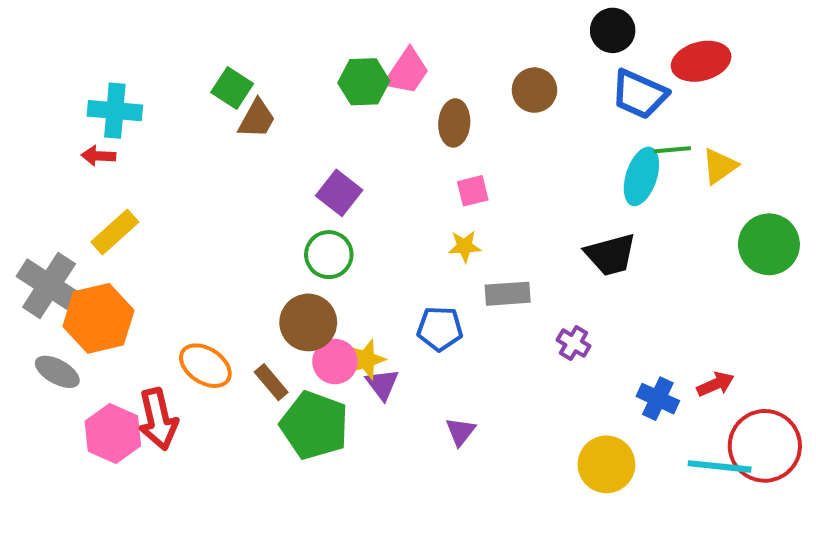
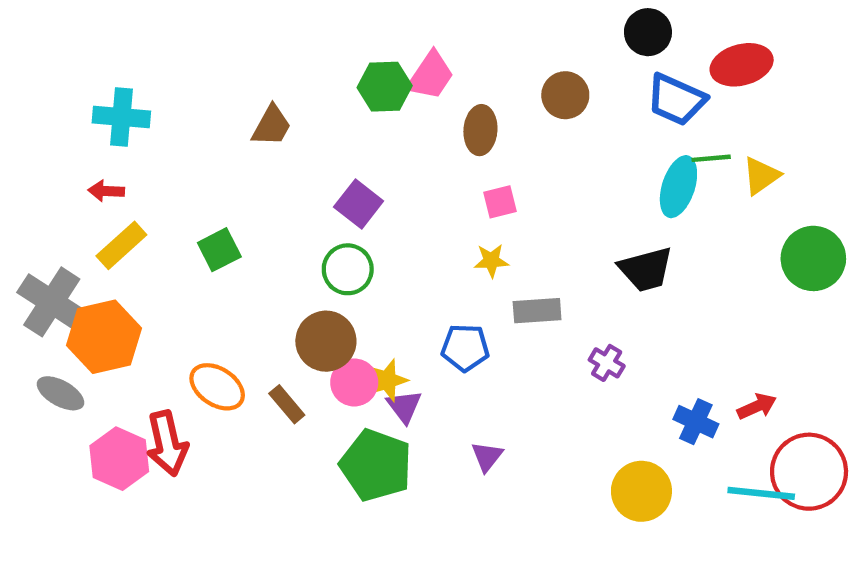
green square: (232, 88) -> (219, 250), moved, turned 30
red arrow: (98, 156) -> (106, 191), moved
green pentagon: (314, 425) -> (376, 465), moved

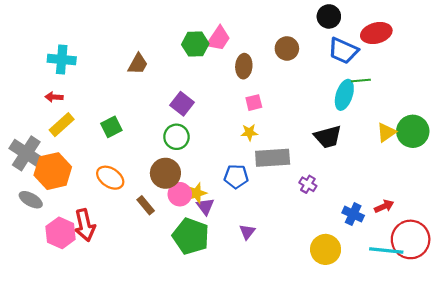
yellow triangle: (761, 176) -> (386, 132), moved
gray rectangle: (537, 311) -> (273, 158), size x1.4
orange ellipse: (217, 387) -> (110, 178), moved

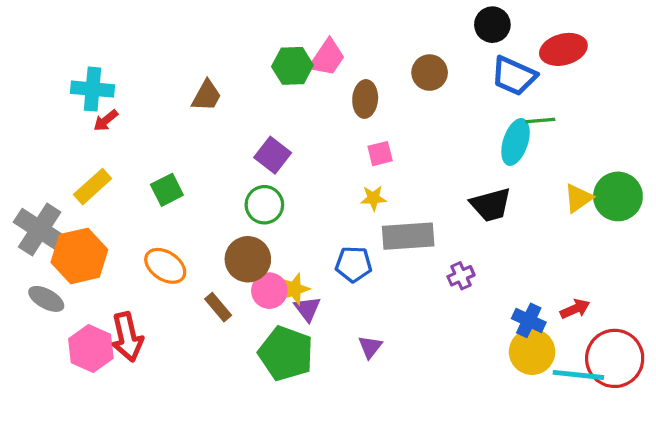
red arrow: (54, 97) -> (106, 120), moved, turned -42
purple cross: (308, 184) -> (461, 276), turned 35
yellow circle: (326, 249) -> (532, 352), moved

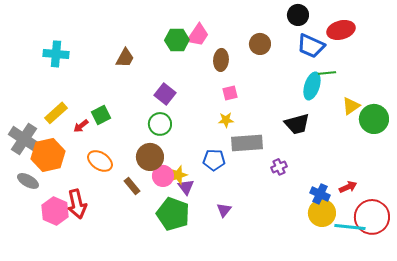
red arrow: (106, 120) -> (81, 126), moved
yellow triangle: (578, 198) -> (351, 106), moved

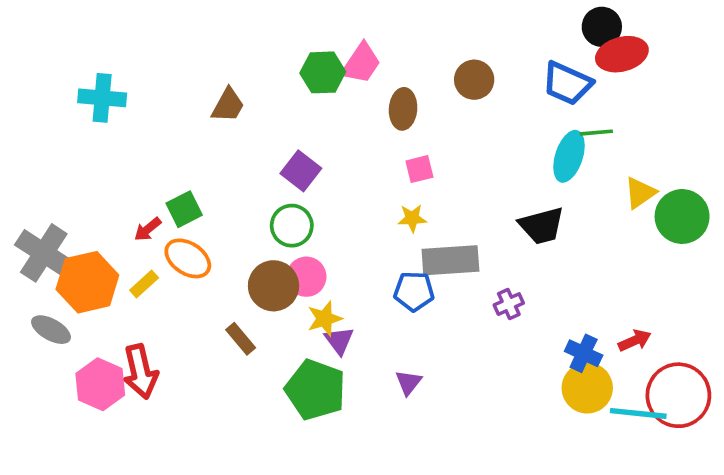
black circle: (298, 15) -> (602, 27), moved
yellow rectangle: (56, 113) -> (144, 284), moved, size x0.7
blue pentagon: (214, 160) -> (414, 291), moved
orange ellipse: (100, 161) -> (188, 258), moved
pink circle: (163, 176) -> (306, 277), moved

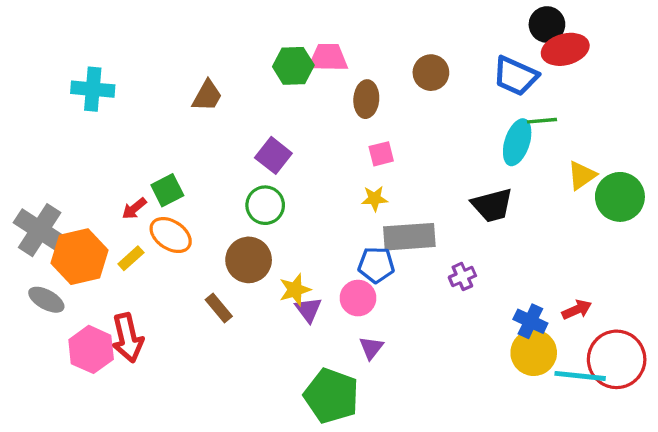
pink trapezoid: (361, 63) -> (328, 58), turned -123
pink circle: (306, 277) -> (358, 298), moved
green pentagon: (315, 390) -> (331, 396), moved

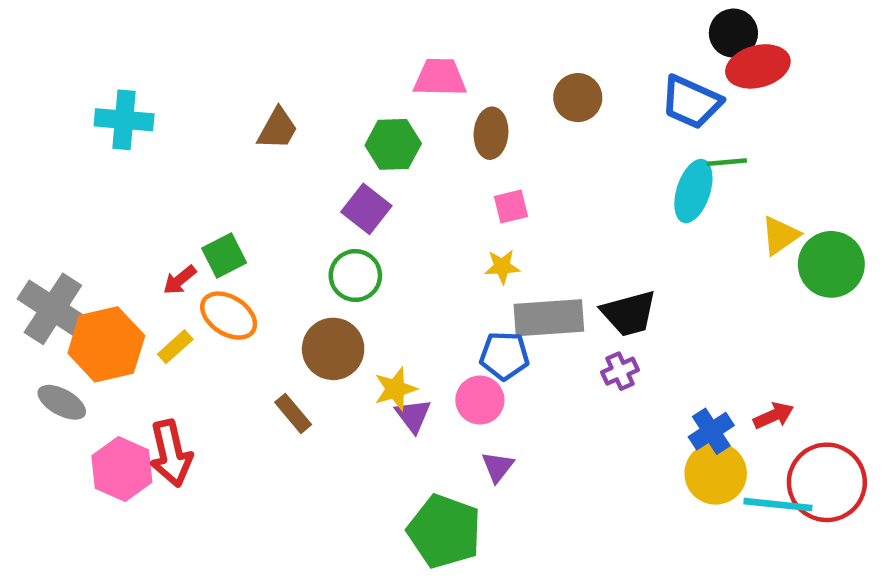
green hexagon: (293, 66) -> (393, 144), moved
black trapezoid: (492, 205) -> (629, 313), moved
blue cross: (530, 321) -> (711, 431), turned 32

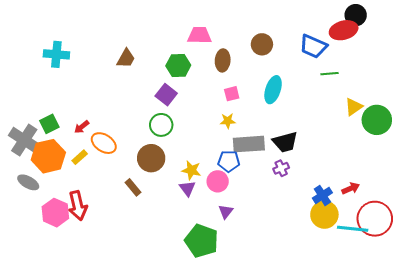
black circle: (733, 33) -> (356, 15), moved
cyan ellipse: (693, 191) -> (273, 90), moved
green square: (224, 255) -> (49, 124), moved
yellow star: (395, 389) -> (191, 170), moved, turned 30

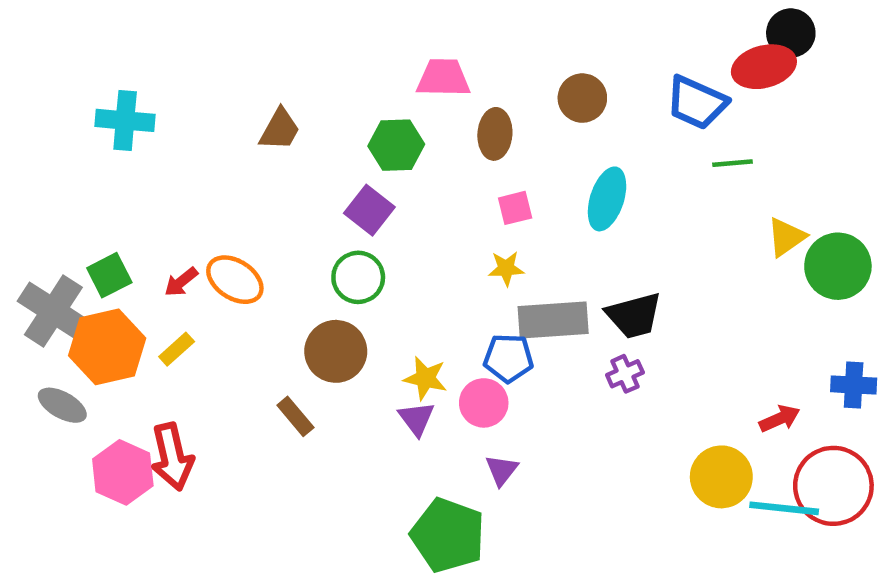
orange ellipse: (104, 143) -> (235, 280), moved
blue cross: (322, 195) -> (854, 385), moved, turned 36

